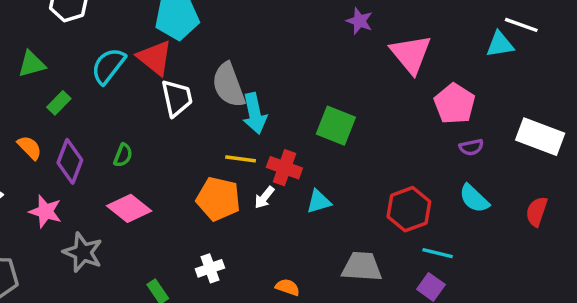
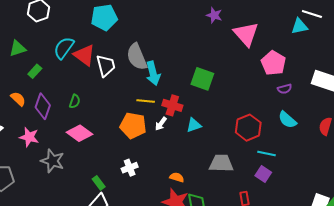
red triangle: (155, 58) -> (84, 55), moved

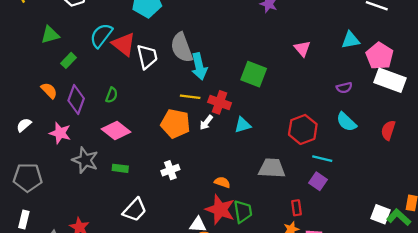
cyan triangle: (299, 26) -> (351, 40), moved
pink triangle: (246, 34) -> (302, 49), moved, size x0.6
pink pentagon: (273, 63) -> (380, 56), moved
green rectangle: (99, 183) -> (120, 168), moved, turned -48

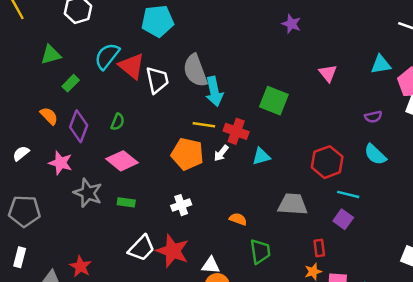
red star: (220, 210) -> (173, 251), moved

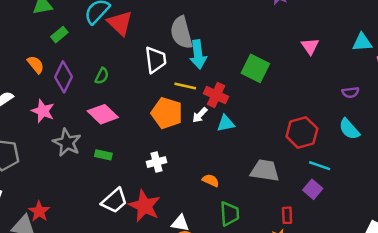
white trapezoid: (157, 80) -> (156, 60), moved
cyan triangle: (261, 156) -> (226, 123), moved
red star: (80, 266) -> (39, 211), moved

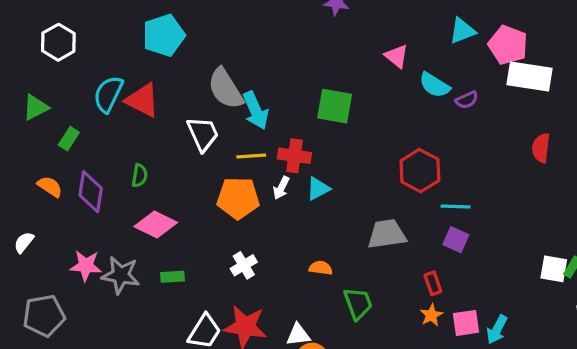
pink star: (43, 111) -> (86, 266), moved
cyan semicircle: (349, 129) -> (434, 85), moved

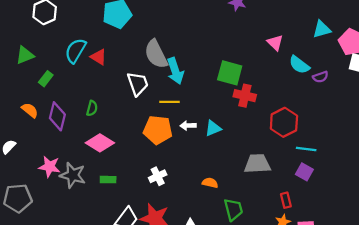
red triangle: (143, 100) -> (99, 57), size x0.7
red cross: (294, 156) -> (245, 96), moved
white arrow: (281, 188) -> (188, 125), turned 56

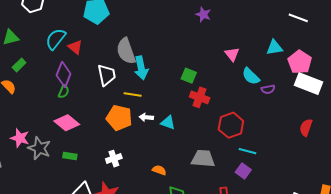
green square: (230, 73) -> (189, 76), size x0.7
green rectangle: (46, 79) -> (19, 65), moved
purple diamond: (57, 116) -> (64, 74), moved
cyan triangle: (213, 128) -> (168, 123), turned 35

